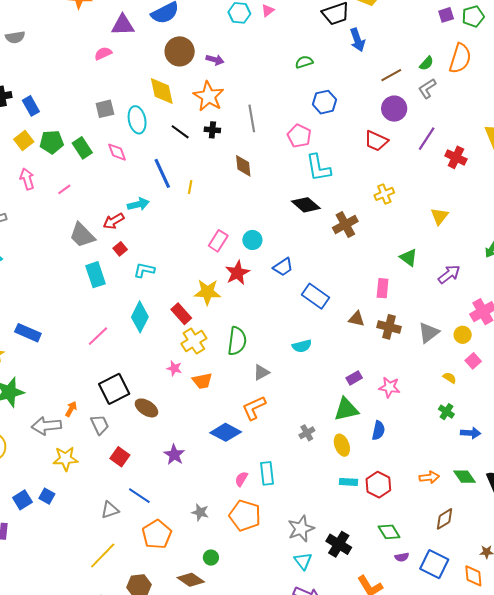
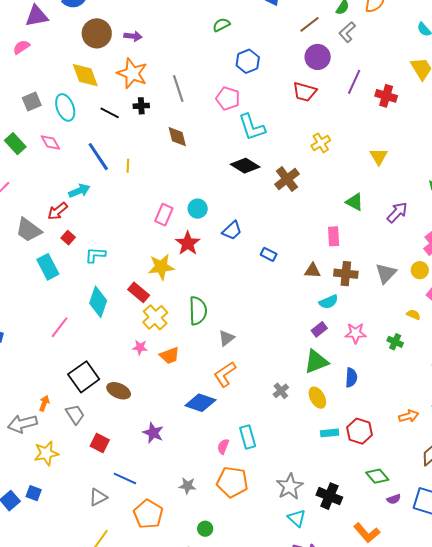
blue rectangle: (316, 296) -> (269, 254), size x0.6
cyan semicircle: (302, 346) -> (329, 302), moved
green cross: (446, 412) -> (395, 342), moved

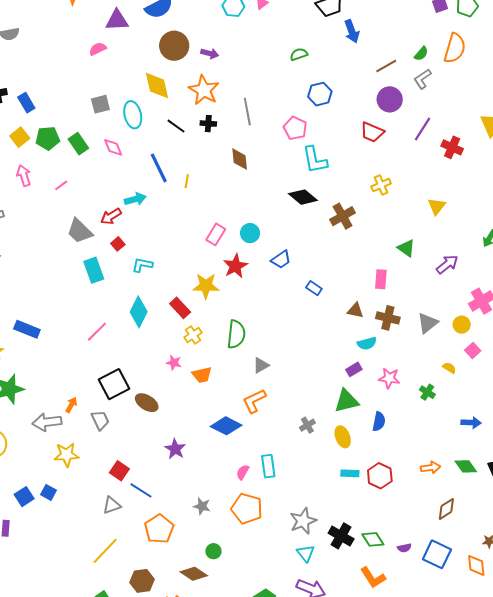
yellow cross: (155, 317) -> (193, 335), size x0.7
red square: (100, 443) -> (119, 471), moved
green diamond: (377, 476) -> (373, 539), moved

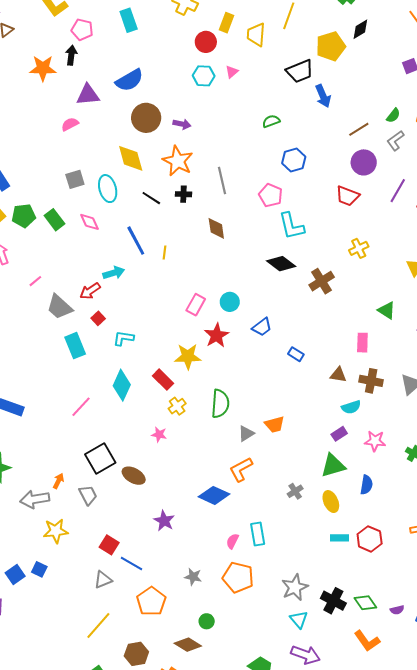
pink line: (61, 185) -> (35, 281), moved
orange trapezoid: (202, 375) -> (274, 425), moved

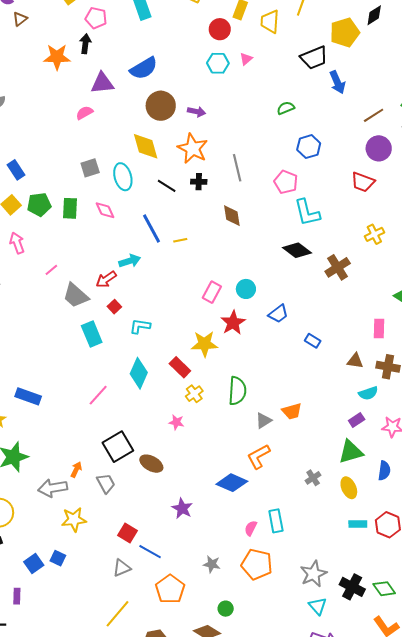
green rectangle: (55, 220) -> (70, 208), turned 40
yellow line: (164, 253) -> (180, 240), turned 72

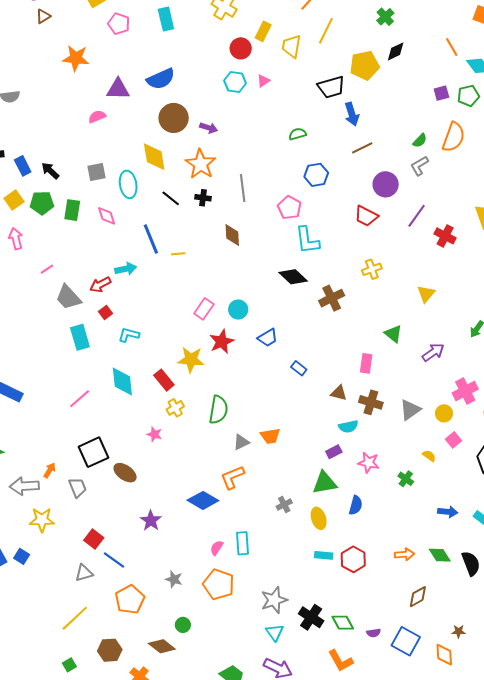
black arrow: (85, 44) -> (50, 171), moved, turned -60
brown line: (374, 115) -> (362, 148), moved
cyan diamond: (139, 373) -> (122, 381), turned -36

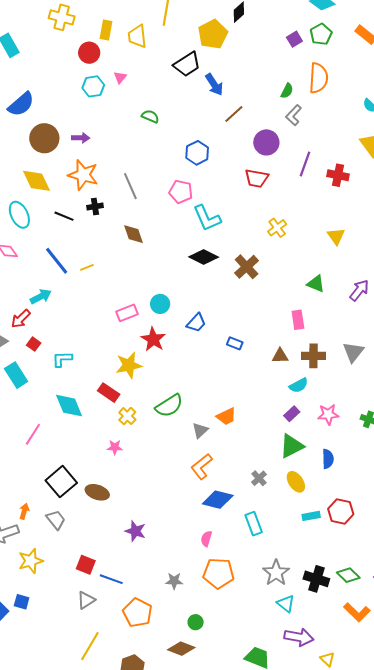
green semicircle: (298, 134) -> (150, 116), moved, turned 54
pink rectangle: (204, 309) -> (127, 313), turned 50
green semicircle: (218, 410) -> (169, 406), turned 64
blue diamond: (203, 500) -> (218, 500), moved
cyan rectangle: (243, 543) -> (254, 524), moved

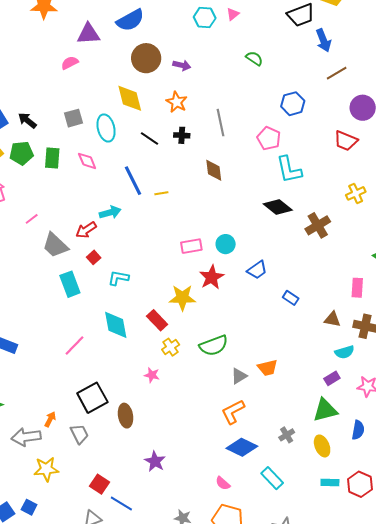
orange star: (83, 175) -> (177, 102), size x0.7
brown ellipse: (97, 492) -> (126, 416), turned 50
cyan rectangle: (254, 524) -> (272, 478), turned -35
pink semicircle: (206, 539) -> (223, 483), turned -77

